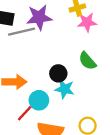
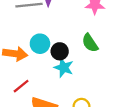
cyan circle: (39, 100) -> (40, 44), moved

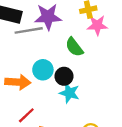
green semicircle: (90, 43) -> (74, 47), moved

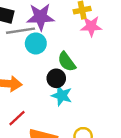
green semicircle: (74, 47) -> (67, 62), moved
cyan circle: (43, 70) -> (36, 43), moved

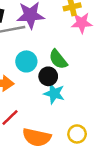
cyan circle: (36, 43) -> (26, 61), moved

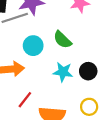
black circle: (48, 76) -> (88, 71), moved

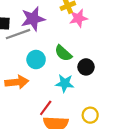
black circle: (88, 71) -> (86, 67), moved
red line: (25, 100) -> (46, 108), moved

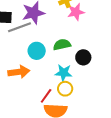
green semicircle: (63, 53) -> (62, 45), turned 126
yellow circle: (90, 115) -> (65, 89), moved

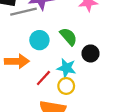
green semicircle: (62, 45) -> (68, 37), turned 54
red line: (46, 96) -> (43, 78), moved

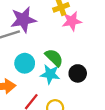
cyan star: (66, 68) -> (50, 74), moved

